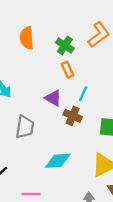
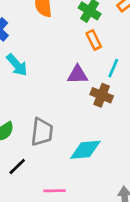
purple triangle: (53, 98) -> (78, 75), turned -30
gray trapezoid: (25, 127) -> (42, 132), moved

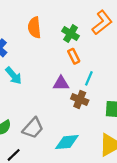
gray trapezoid: (42, 132) -> (33, 128), turned 35

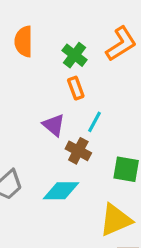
purple triangle: (61, 83) -> (54, 125), turned 35
cyan diamond: (67, 142) -> (61, 191), moved

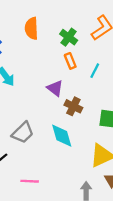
cyan line: (94, 122) -> (95, 71), moved
cyan diamond: (61, 191) -> (62, 136), turned 75

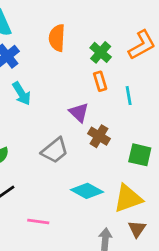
cyan line: (95, 71) -> (129, 96), turned -42
gray trapezoid: (23, 133) -> (55, 150), moved
cyan diamond: (62, 136) -> (87, 191), moved, turned -50

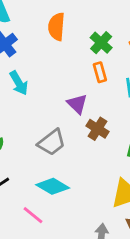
cyan diamond: (87, 191) -> (53, 186), moved
pink line: (38, 221) -> (33, 215), turned 30

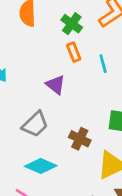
brown cross: (97, 129) -> (80, 139), moved

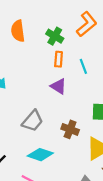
orange rectangle: (74, 52) -> (59, 59), turned 32
purple triangle: (56, 85) -> (58, 86), moved

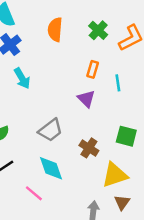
green cross: (55, 36) -> (98, 30), moved
cyan diamond: (40, 155) -> (51, 168), turned 40

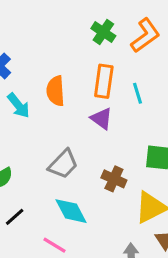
orange semicircle: (55, 30) -> (56, 91), moved
orange rectangle: (93, 69) -> (104, 81), size x1.5

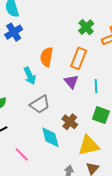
cyan line: (137, 93) -> (96, 86), moved
cyan arrow: (18, 106) -> (30, 76), moved
cyan diamond: (71, 211) -> (50, 137), moved

